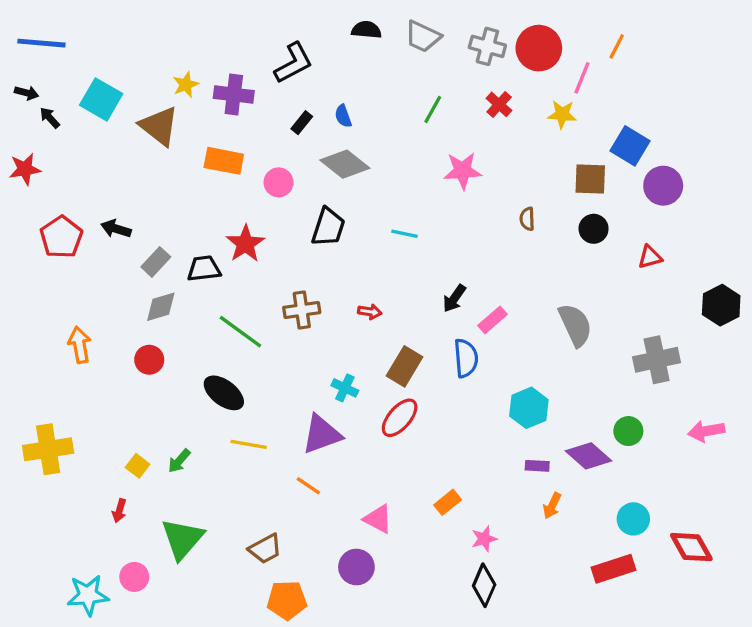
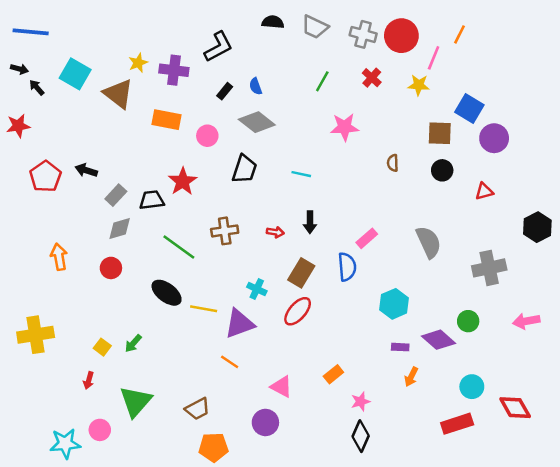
black arrow: (454, 298) -> (310, 222), moved, turned -35
yellow line: (249, 444) -> (204, 309), moved

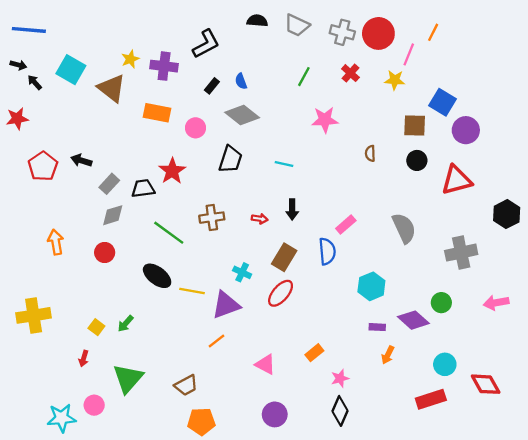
red triangle: (484, 191) -> (456, 180), size x1.8
orange line: (230, 362) -> (216, 341), turned -72
purple circle: (265, 422) -> (275, 414), moved

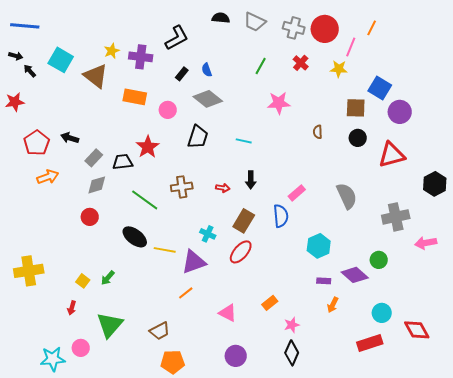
orange arrow: (56, 242) -> (48, 177), moved, turned 80
pink arrow: (496, 303) -> (426, 243), moved

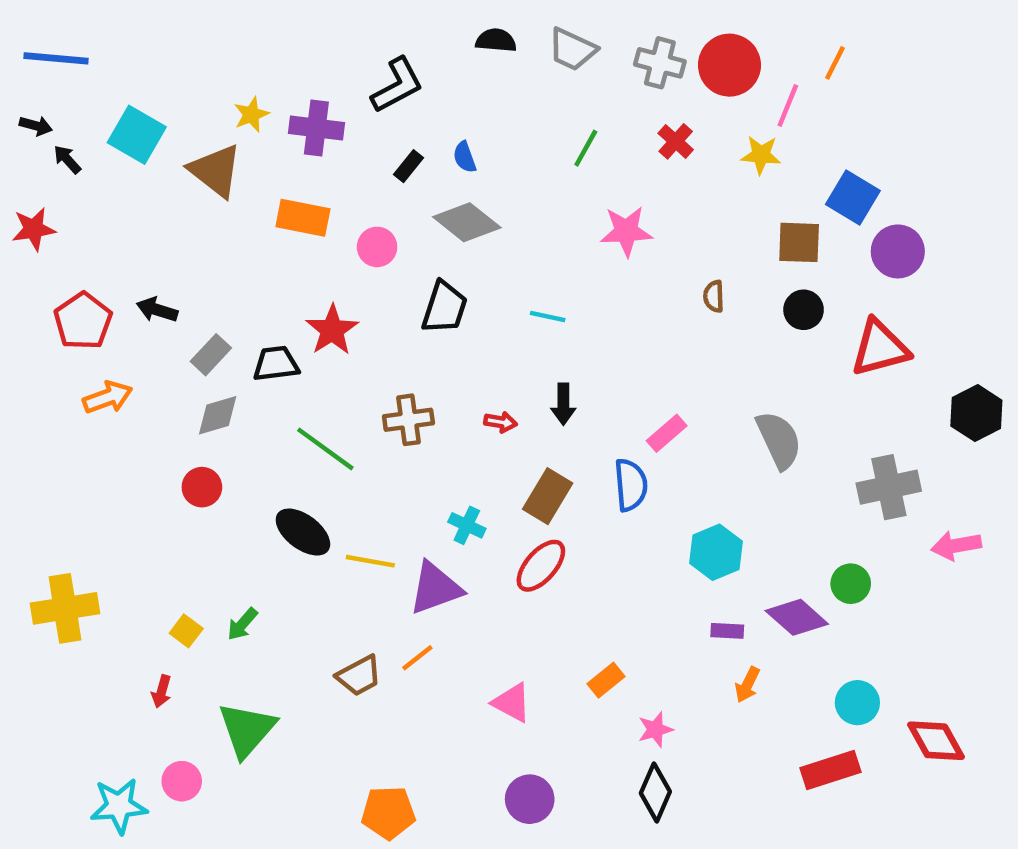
brown trapezoid: (160, 331) -> (359, 676), moved

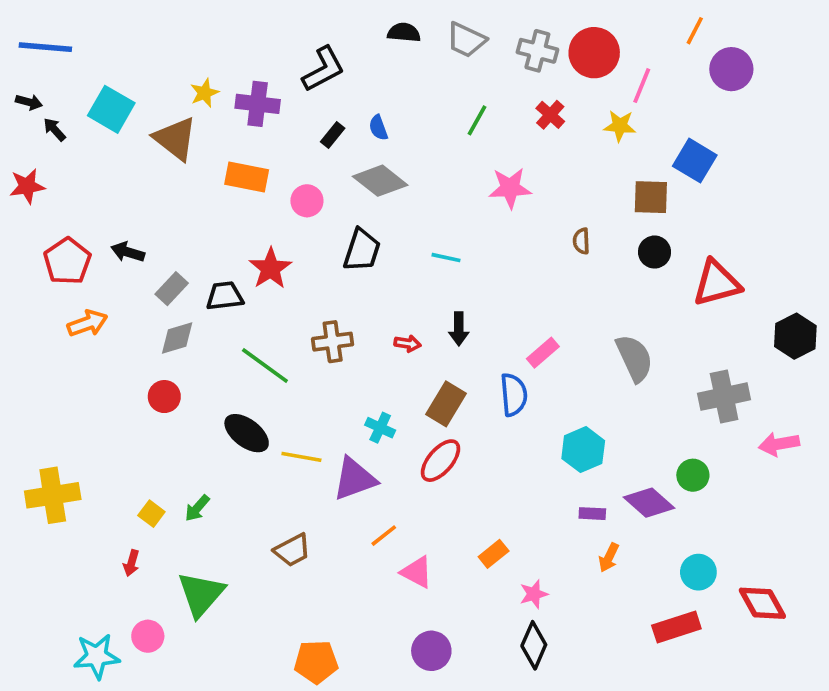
orange line: (835, 63) -> (695, 31), moved
purple circle: (898, 251) -> (731, 69), moved
orange line: (417, 658) -> (384, 536), moved

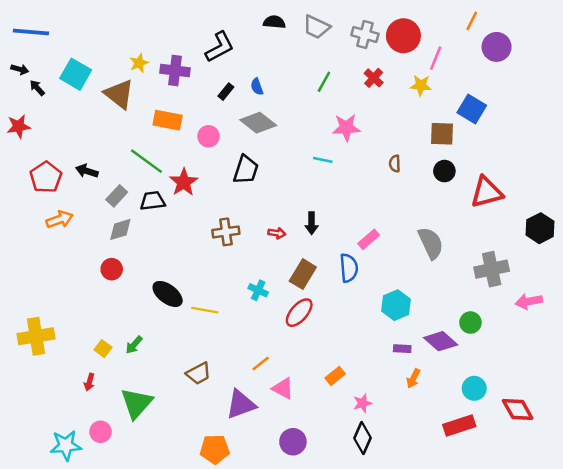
cyan line: (446, 258) -> (323, 160), moved
green line: (265, 365) -> (146, 161), moved
purple triangle: (355, 479) -> (241, 404), moved

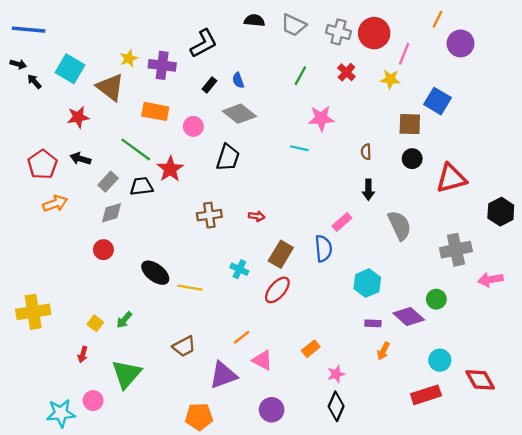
red star: (19, 126) -> (78, 117), moved
black arrow: (312, 223) -> (368, 190), moved

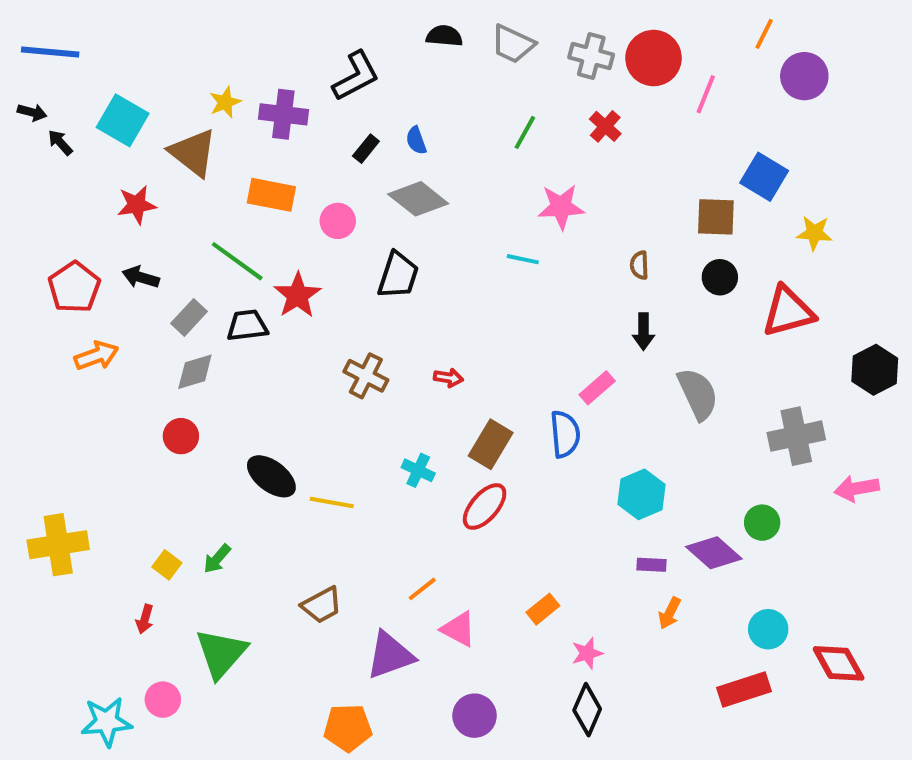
yellow star: (390, 79) -> (814, 233), moved
brown cross: (209, 215) -> (366, 376), turned 35

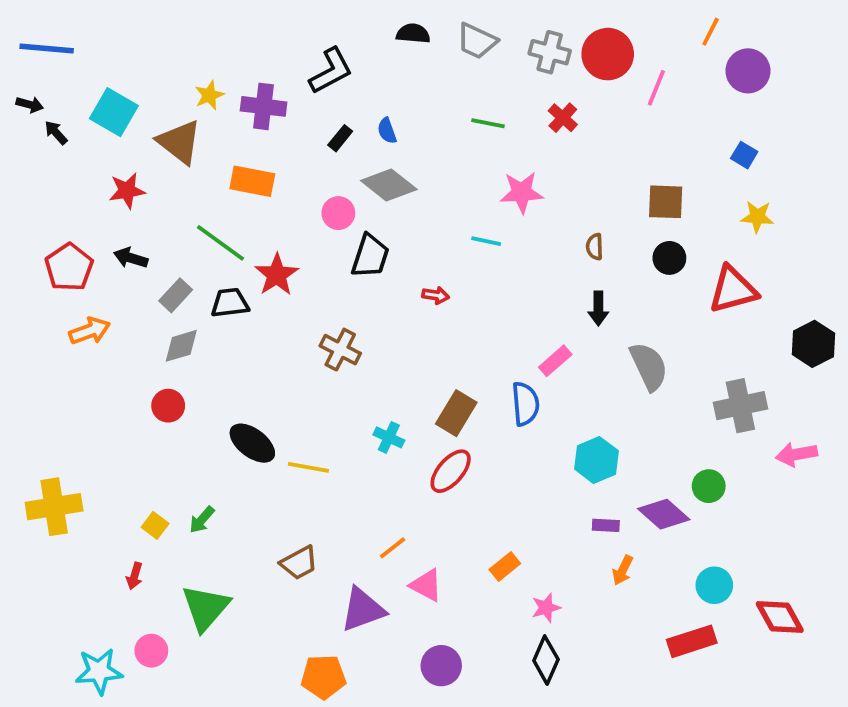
green line: (525, 132) -> (488, 123), turned 72
blue square: (764, 177) -> (744, 155), moved, size x0.6
pink circle: (338, 221) -> (338, 213), moved
red arrow: (448, 378) -> (436, 295), moved

